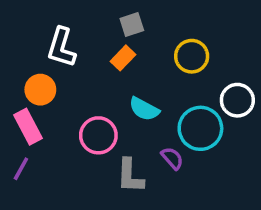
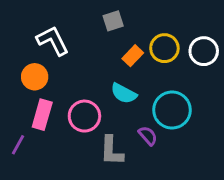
white L-shape: (61, 47) -> (53, 41), turned 136
orange rectangle: (123, 58) -> (133, 56), moved
white circle: (237, 100) -> (204, 51), moved
pink rectangle: (28, 127) -> (42, 115), moved, turned 44

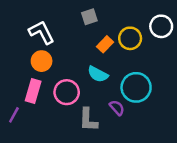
white circle: (204, 51) -> (161, 26), moved
orange circle: (35, 77) -> (42, 61), moved

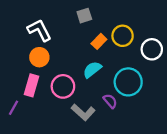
white circle: (161, 26) -> (152, 49), moved
cyan semicircle: (98, 74) -> (92, 70), turned 114
gray L-shape: (88, 120) -> (83, 112), turned -50

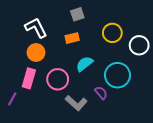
orange rectangle: (99, 41) -> (72, 38), moved, turned 32

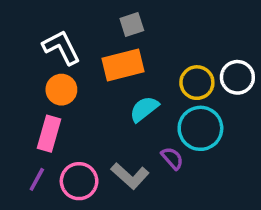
yellow circle: (112, 33) -> (197, 83), moved
orange rectangle: (72, 38) -> (123, 65), size x1.6
pink circle: (58, 79) -> (79, 181), moved
purple line: (12, 99) -> (37, 179), moved

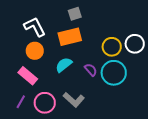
cyan semicircle: (144, 109) -> (64, 65), moved
pink rectangle: (49, 134) -> (28, 76), turned -66
purple semicircle: (172, 158) -> (91, 70), moved

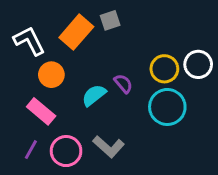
white L-shape: (35, 27) -> (29, 41), moved
orange rectangle: (70, 37) -> (76, 32), moved, turned -35
purple semicircle: (91, 70) -> (123, 83), moved

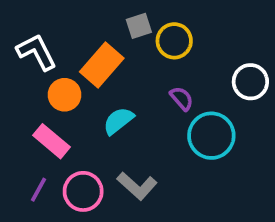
orange rectangle: (76, 32) -> (102, 65), moved
yellow circle: (164, 69) -> (174, 41), moved
purple semicircle: (123, 83) -> (182, 98), moved

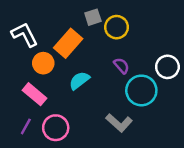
white circle: (250, 82) -> (167, 67), moved
gray L-shape: (137, 186) -> (119, 123), moved

